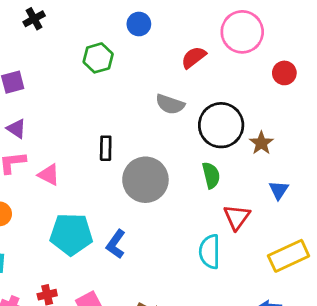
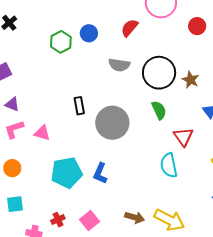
blue circle: (139, 24) -> (89, 33), moved

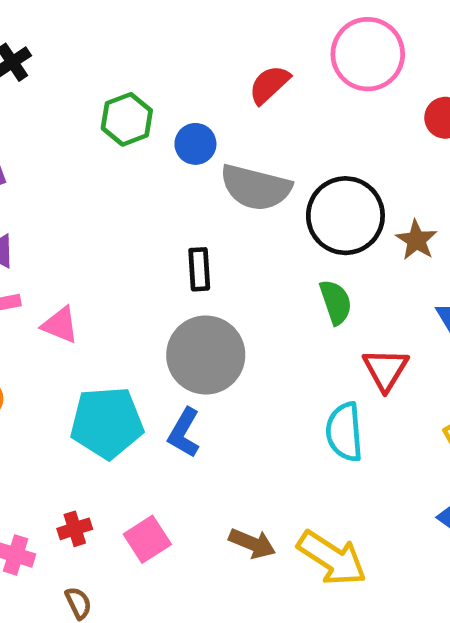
red semicircle: (130, 28) -> (269, 84), moved
blue circle: (89, 33) -> (195, 144), moved
gray semicircle: (119, 65) -> (256, 187), size x1.4
black rectangle: (79, 106) -> (199, 269), moved
gray circle: (112, 123) -> (206, 355), moved

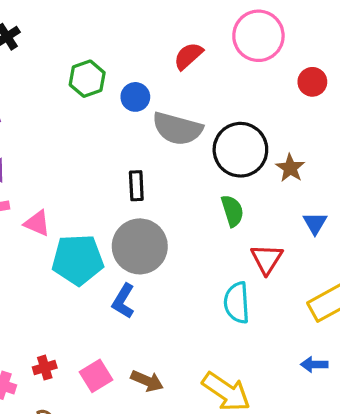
cyan pentagon: (107, 423) -> (78, 260), moved
brown arrow: (252, 543) -> (147, 381), moved

